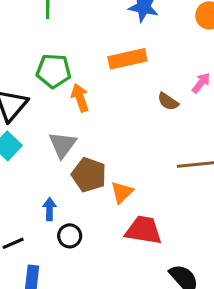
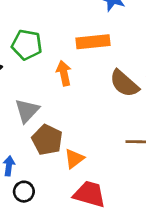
orange arrow: (80, 98) -> (64, 73), moved
brown semicircle: (168, 102) -> (124, 83), size x1.6

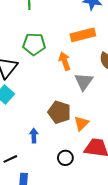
gray triangle: (27, 111) -> (84, 82), moved
black circle: (24, 192) -> (65, 158), moved

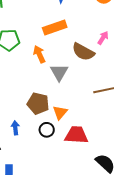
black circle: (65, 158) -> (47, 130), moved

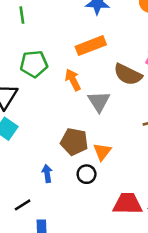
red trapezoid: (76, 135) -> (128, 204), moved

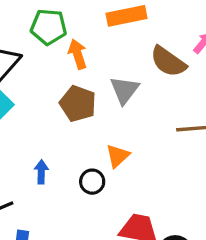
orange arrow: (73, 80) -> (78, 54), moved
brown pentagon: (74, 142) -> (78, 104), moved

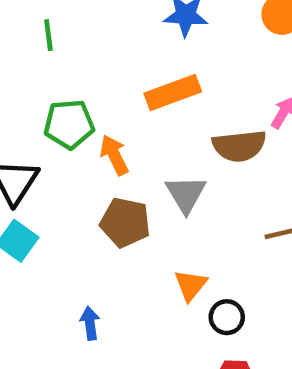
brown semicircle: (168, 62) -> (239, 146), turned -33
black circle: (92, 182) -> (227, 317), moved

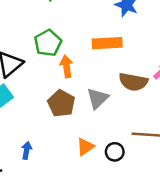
green pentagon: (69, 124) -> (48, 43), turned 30
black circle: (227, 317) -> (115, 152), moved

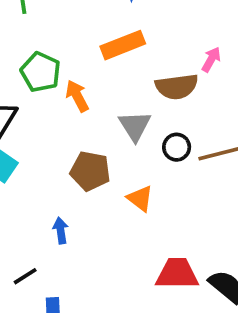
brown pentagon: (61, 103) -> (90, 171), moved
orange triangle: (85, 147) -> (140, 198), turned -30
black circle: (115, 152) -> (177, 147), moved

